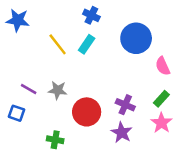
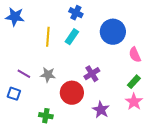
yellow line: (58, 44) -> (48, 37), turned 42
purple cross: (125, 105) -> (92, 74), moved, turned 35

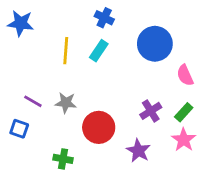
purple cross: (92, 74) -> (151, 111), moved

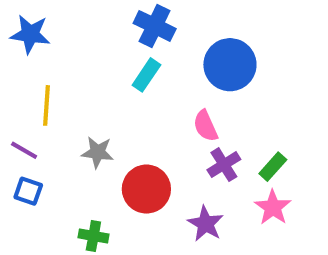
blue cross: (104, 18) -> (155, 26), size x1.4
yellow line: (66, 51) -> (47, 105), moved
pink semicircle: (185, 75) -> (206, 126), moved
purple line: (33, 101) -> (24, 150), moved

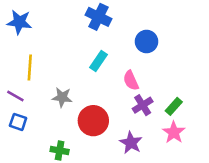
blue circle: (230, 65) -> (147, 42), size x0.7
cyan rectangle: (146, 75) -> (98, 61), moved

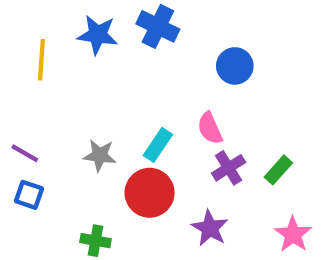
blue star: (19, 22) -> (98, 35), moved
cyan rectangle: (98, 61) -> (158, 145), moved
yellow line: (30, 67) -> (41, 60), moved
pink star: (174, 132) -> (293, 234), moved

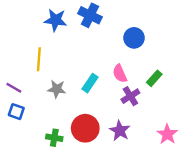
yellow line: (41, 60) -> (39, 59), moved
green rectangle: (278, 170) -> (154, 78), moved
red circle: (150, 193) -> (85, 128), moved

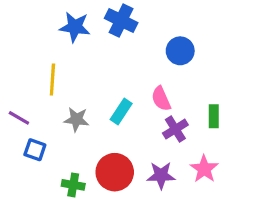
green rectangle: (154, 78) -> (214, 116), moved, turned -42
blue square: (16, 112) -> (35, 150), moved
purple star: (120, 131) -> (161, 175), turned -30
pink star: (167, 134) -> (204, 169), moved

